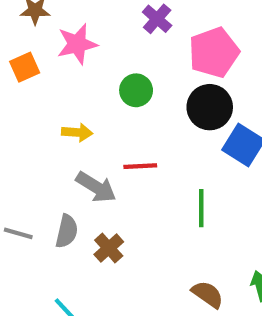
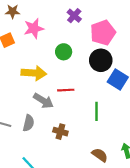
yellow arrow: (77, 132) -> (34, 73), size x1.6
brown cross: (109, 248) -> (60, 132), moved, turned -32

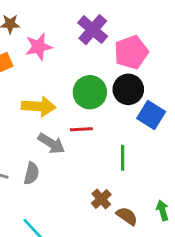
purple cross: (74, 16) -> (93, 30), size x1.5
green circle: (64, 52) -> (90, 92), moved, size x1.5
brown cross: (60, 132) -> (101, 199), moved, turned 32

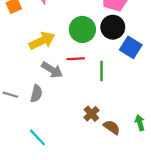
yellow arrow: (39, 106) -> (42, 41), turned -30
green line: (123, 158) -> (102, 71), moved

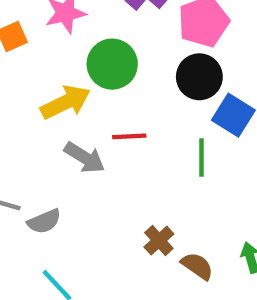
green circle: (82, 29) -> (112, 64), moved
green line: (102, 71) -> (201, 158), moved
gray semicircle: (36, 94) -> (44, 221), moved, turned 54

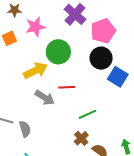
green line: (201, 158) -> (87, 114), moved, turned 66
gray semicircle: (44, 221) -> (25, 129), turned -84

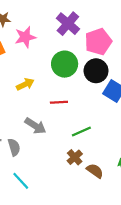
green circle: (58, 52) -> (65, 64), moved
yellow arrow: (35, 71) -> (25, 84), size x0.7
gray arrow: (45, 98) -> (35, 126), moved

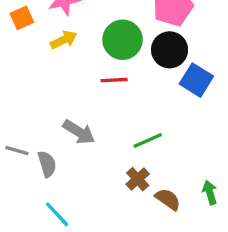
yellow arrow: (25, 84) -> (64, 40), moved
red line: (59, 102) -> (114, 80), moved

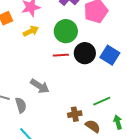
black circle: (170, 50) -> (85, 53), moved
green line: (148, 140) -> (102, 101), moved
brown cross: (138, 179) -> (75, 114), turned 32

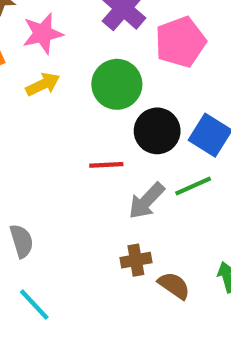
red line: (61, 55) -> (106, 165), moved
gray arrow: (40, 86) -> (147, 201), moved, turned 102
green line: (102, 101) -> (193, 186), moved

